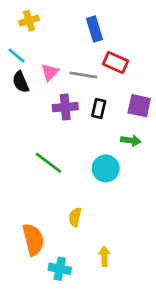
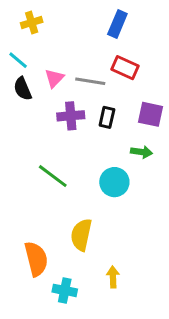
blue rectangle: (95, 29) -> (117, 24), moved, turned 40
yellow semicircle: (75, 217) -> (81, 235), size x1.5

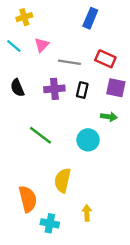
red rectangle: (125, 68) -> (105, 59), moved
pink triangle: (54, 78) -> (42, 45), moved
black semicircle: (23, 89) -> (17, 88), moved

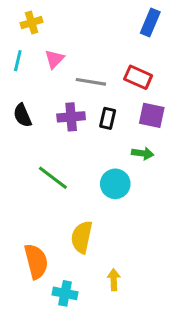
blue rectangle: (90, 18) -> (150, 23), moved
cyan line: (14, 46) -> (18, 61), turned 63

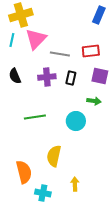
yellow cross: (32, 23) -> (21, 15), size x1.6
pink triangle: (54, 59) -> (36, 39), size x1.6
red rectangle: (138, 77) -> (91, 51), turned -30
green line: (53, 178) -> (35, 117), turned -45

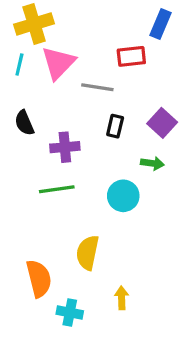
red rectangle: (91, 51) -> (131, 56), moved
purple square: (100, 76) -> (162, 123), turned 30
purple cross: (47, 77) -> (65, 147), moved

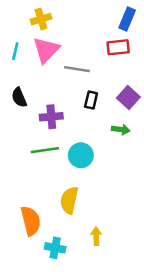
yellow cross: (34, 24) -> (41, 19), moved, size x0.7
red rectangle: (131, 56) -> (118, 47), moved
cyan circle: (123, 196) -> (81, 155), moved

